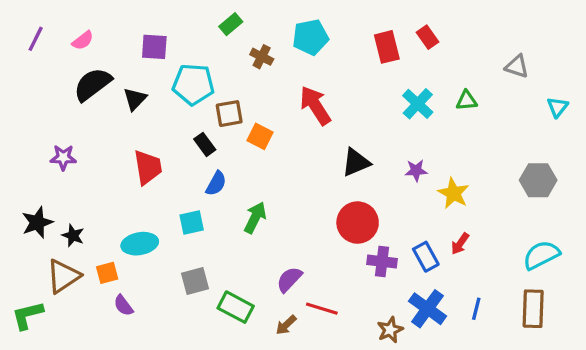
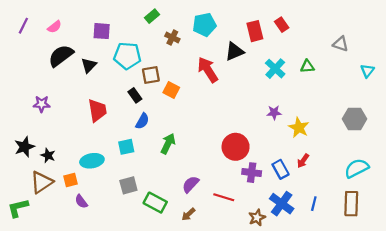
black triangle: (356, 162) -> (234, 51), moved
red line: (322, 309) -> (224, 197), moved

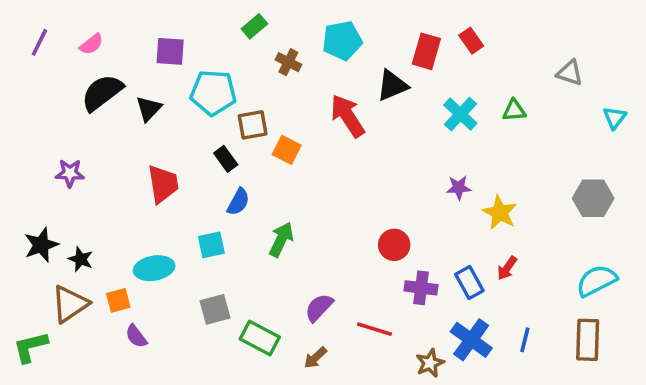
red rectangle: (255, 31) -> (426, 51), turned 30
red circle: (236, 147) -> (394, 245), size x0.7

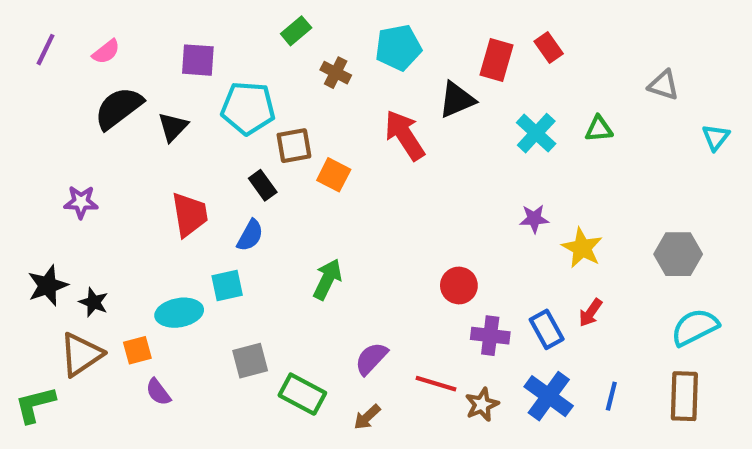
gray hexagon: (593, 198) -> (678, 254), moved
blue semicircle: (238, 202) -> (250, 235), moved
cyan square: (211, 245) -> (227, 286), moved
brown star: (430, 363) -> (482, 405), moved

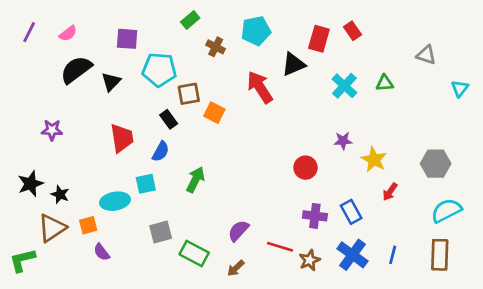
green arrow: (327, 279) -> (195, 180), moved
red circle: (459, 286) -> (306, 168), moved
red arrow: (590, 313) -> (390, 192), moved

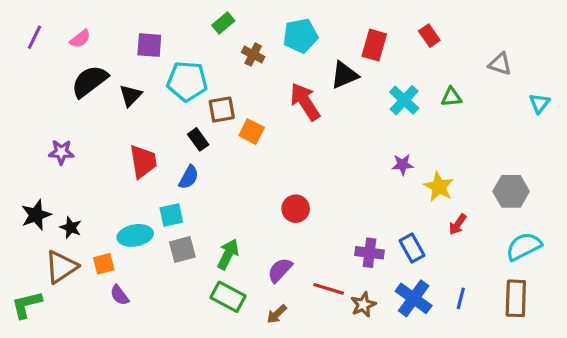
red rectangle: (352, 31) -> (429, 36), moved
red circle: (306, 168) -> (296, 209), moved
green arrow: (195, 180) -> (228, 254), moved
gray square: (161, 232) -> (182, 250), moved

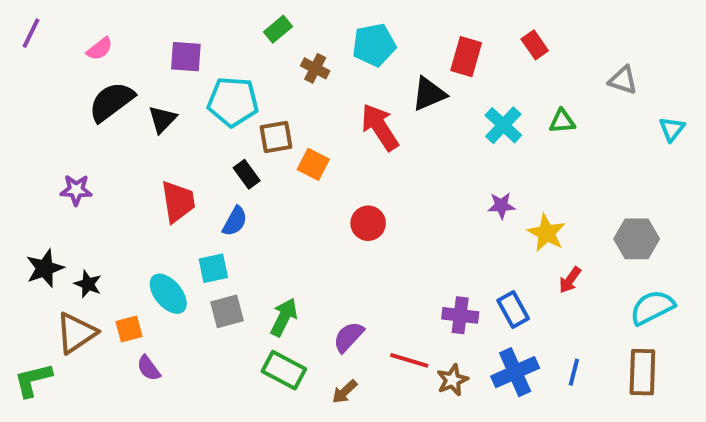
purple line: (35, 37) -> (31, 33), moved
red circle: (296, 209) -> (368, 223), moved
cyan ellipse: (135, 235) -> (168, 294), turned 60
blue cross: (414, 298) -> (515, 372), turned 30

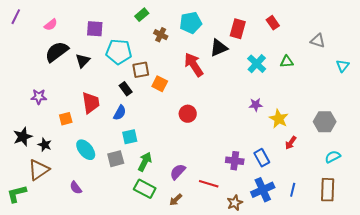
cyan square: (213, 268) -> (130, 137), moved
cyan semicircle: (652, 307) -> (333, 157), size x0.7
orange square: (129, 329) -> (66, 119), moved
brown star: (452, 380) -> (235, 203), moved

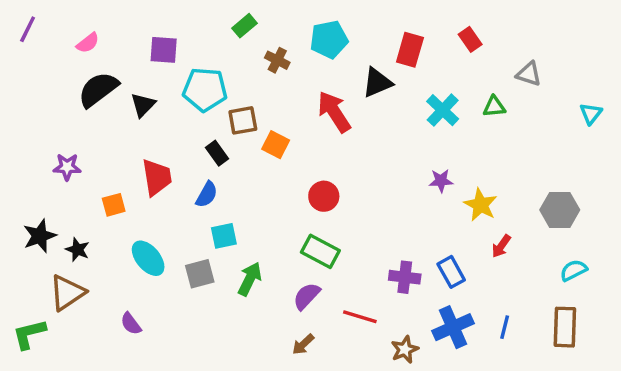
gray triangle: (318, 41) -> (529, 74), moved
green rectangle: (145, 189) -> (320, 251), moved

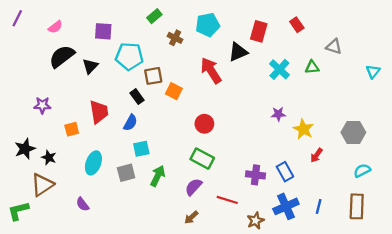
cyan ellipse: (148, 258) -> (93, 163), turned 60

